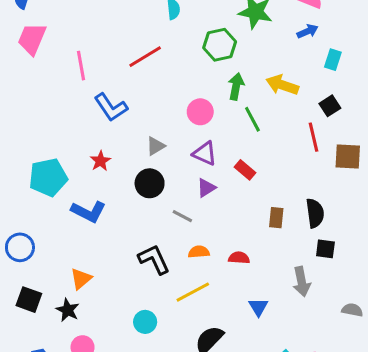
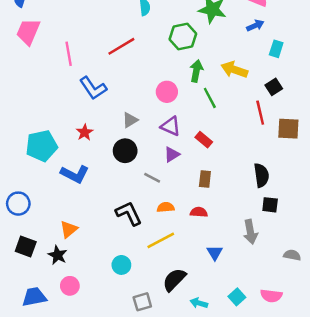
brown rectangle: (276, 218) -> (205, 179), moved

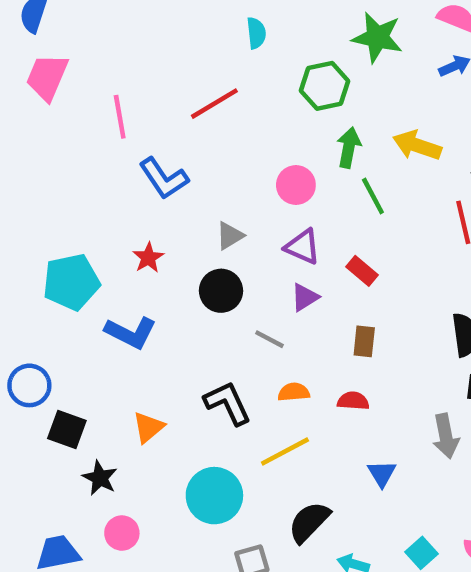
orange triangle: (69, 229) -> (148, 427), moved
black square: (26, 247) -> (67, 430), moved
cyan circle: (121, 265) -> (214, 496), size x1.6

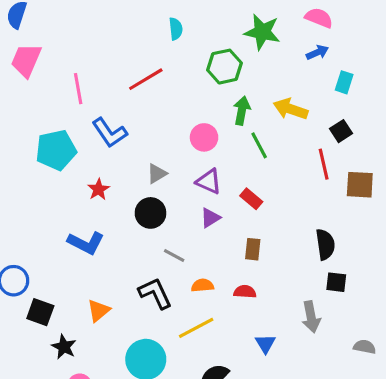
cyan pentagon: (71, 282) -> (56, 150), moved
gray line: (269, 339) -> (174, 255), moved

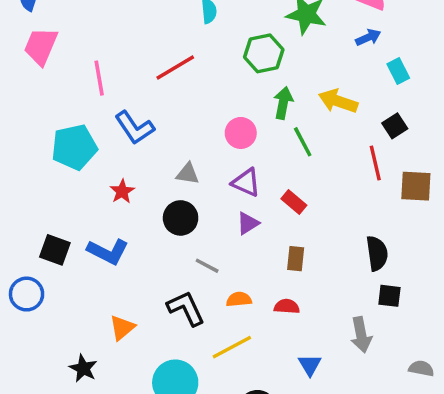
cyan rectangle: (344, 82) -> (398, 71), turned -45
gray triangle: (157, 174) -> (188, 174), turned 40
black square: (40, 312) -> (55, 250), moved

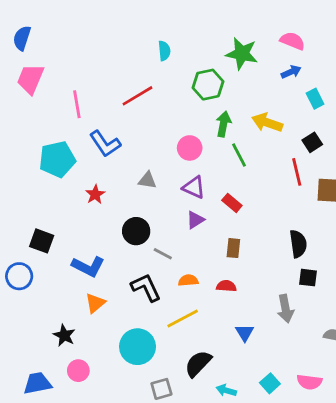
black circle: (181, 218) -> (136, 231), moved
blue L-shape: (108, 252) -> (88, 266), moved

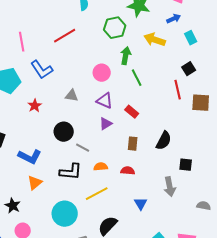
yellow arrow: (267, 123) -> (155, 40), moved
black semicircle: (298, 244) -> (164, 141), moved, turned 36
black L-shape: (146, 287) -> (71, 172), turned 120

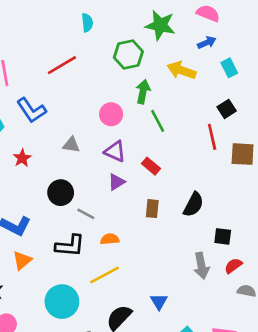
red semicircle: (128, 171) -> (233, 266), moved, turned -40
blue triangle: (141, 204) -> (159, 302), moved

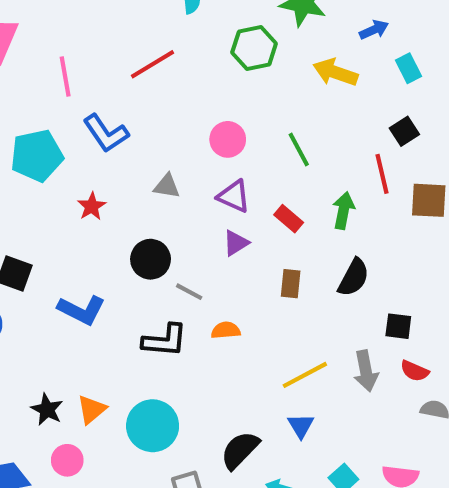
green arrow: (143, 92) -> (343, 210), moved
orange triangle: (22, 260) -> (92, 409), moved
red semicircle: (233, 266) -> (415, 371), turned -120
yellow line: (104, 275) -> (305, 375), moved

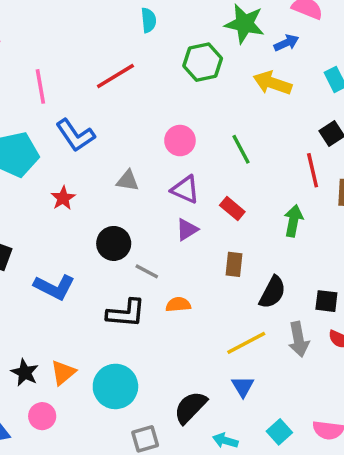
blue arrow: (374, 30) -> (286, 43), moved
green arrow: (343, 210) -> (293, 221), moved
black semicircle: (354, 277) -> (272, 292), moved

